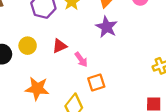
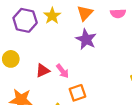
red triangle: (60, 46) -> (43, 71), moved

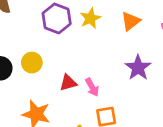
purple star: (86, 39) -> (138, 68), moved

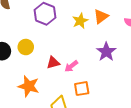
yellow star: (90, 18) -> (80, 21), moved
pink arrow: (92, 87) -> (71, 66), turned 80

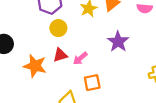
yellow circle: (26, 47) -> (58, 28), moved
orange star: (29, 86) -> (35, 66), moved

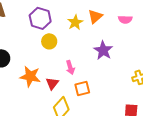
red triangle: (60, 55) -> (52, 83), moved, turned -32
pink arrow: (80, 58) -> (70, 67), turned -64

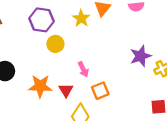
purple star: (103, 50) -> (140, 56), moved, turned 30

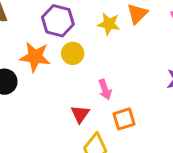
yellow star: (81, 18) -> (109, 24), turned -30
orange star: (40, 86) -> (35, 57), moved

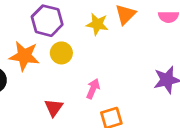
pink arrow: (105, 89) -> (93, 89), turned -138
red triangle: (80, 114) -> (54, 108), moved

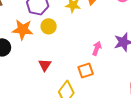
pink arrow: (93, 89) -> (97, 48), moved

